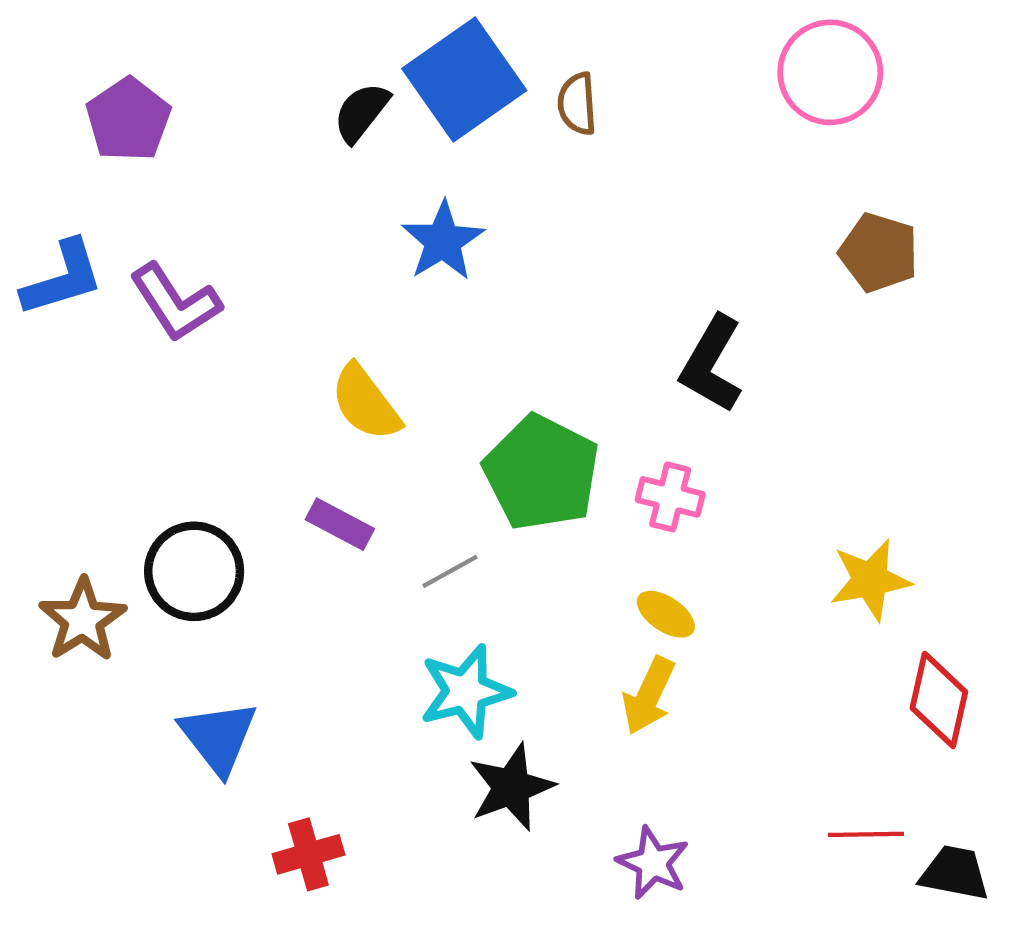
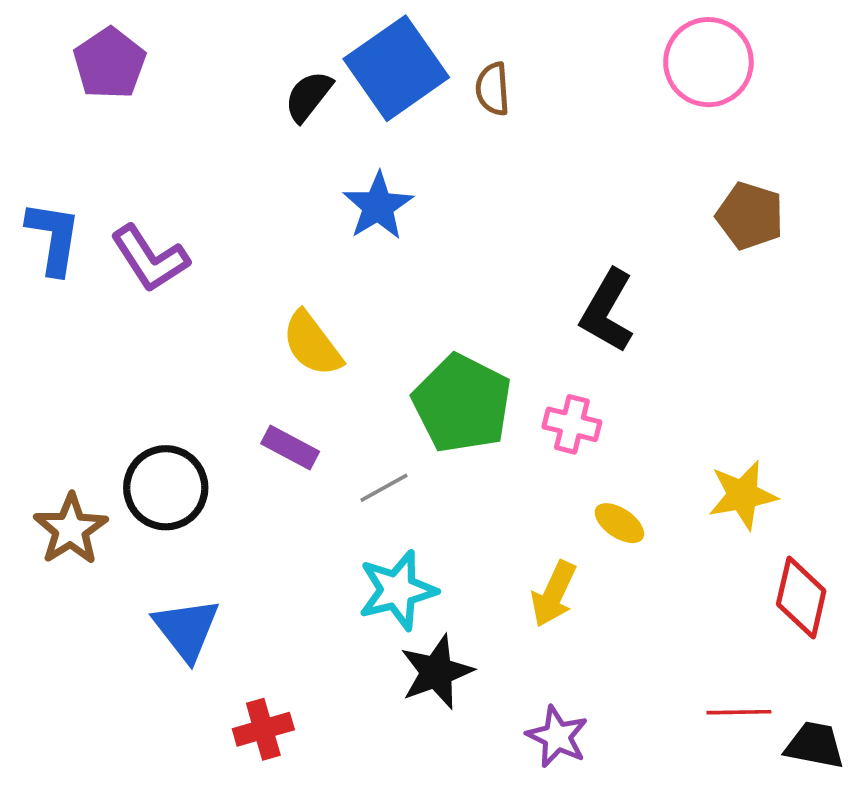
purple pentagon: (128, 120) -> (110, 63), moved
blue L-shape: (63, 278) -> (54, 238), turned -64
yellow ellipse: (666, 614) -> (619, 523), moved

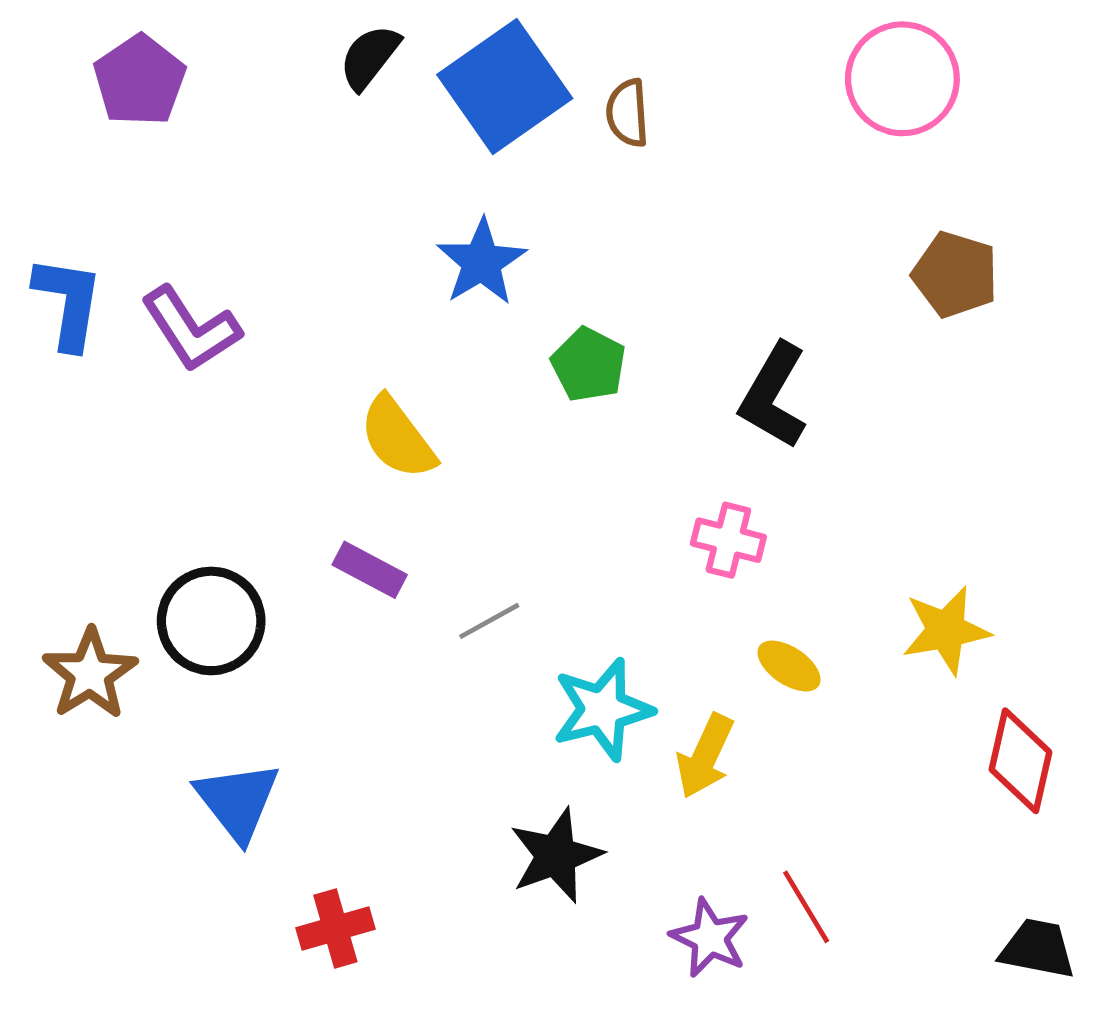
black semicircle: (308, 96) -> (370, 57), moved
green pentagon: (462, 404) -> (589, 365), moved, size x0.6
cyan star: (397, 590) -> (603, 709), moved
red line: (739, 712) -> (806, 907), moved, turned 60

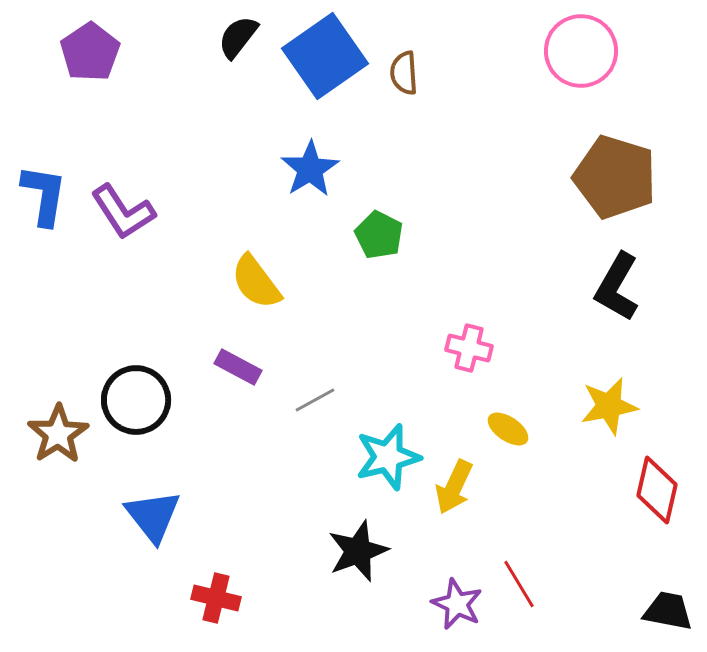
brown pentagon: (955, 275) -> (615, 177), size x1.5
black L-shape: (773, 396) -> (617, 287), moved
red cross: (335, 929) -> (216, 598), turned 30

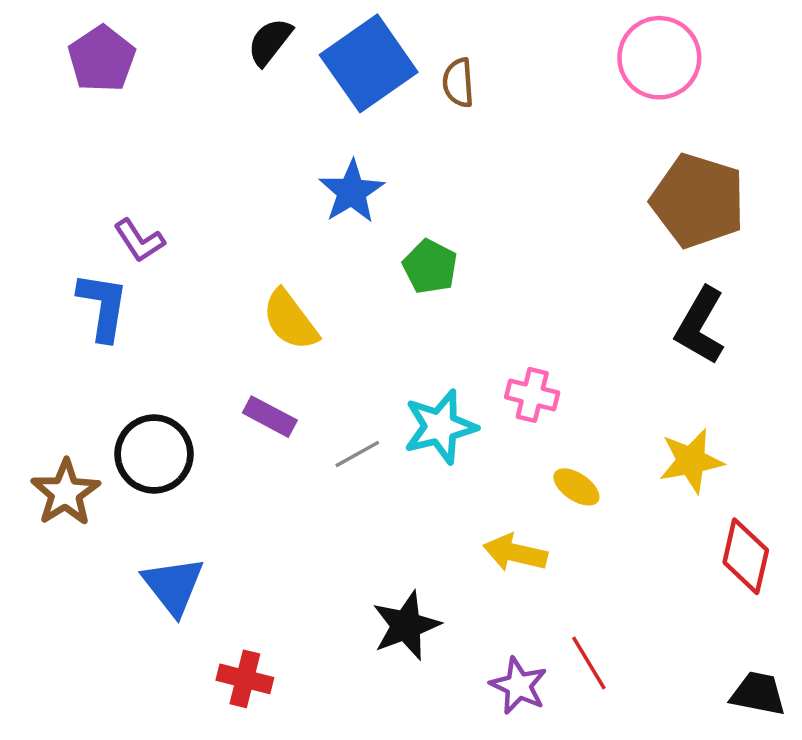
blue L-shape: (44, 195) -> (103, 306), moved
purple L-shape: (123, 212) -> (139, 241), size x0.7
cyan star: (388, 457) -> (440, 427), moved
yellow arrow: (454, 487) -> (515, 553), turned 78

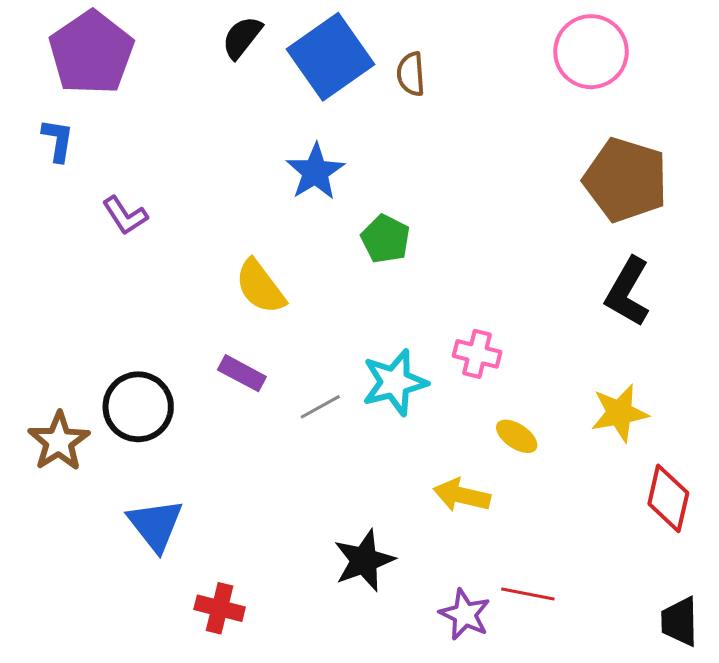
purple pentagon: (102, 59) -> (91, 53), size x1.4
blue L-shape: (103, 306) -> (58, 140), moved, size x0.7
red line: (589, 663) -> (528, 594), turned -48
black trapezoid: (758, 694) -> (680, 622), turned -102

